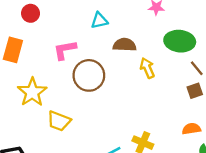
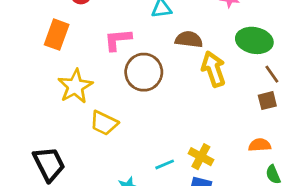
yellow arrow: (147, 68) -> (213, 69), size x1.4

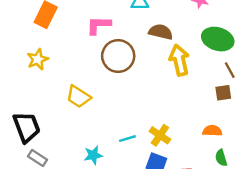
yellow star: (75, 86) -> (38, 59), moved, size x0.7

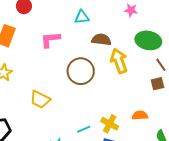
brown circle: (118, 56) -> (81, 71), moved
orange semicircle: (212, 131) -> (140, 115), moved

